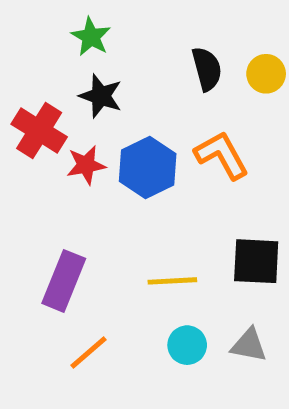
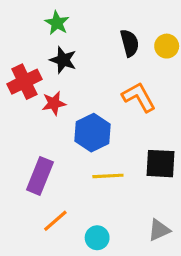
red cross: (39, 130) -> (24, 82), turned 32
blue hexagon: (148, 167) -> (92, 133), moved
cyan circle: (187, 345) -> (97, 238), moved
gray triangle: (249, 345) -> (159, 230), moved, turned -35

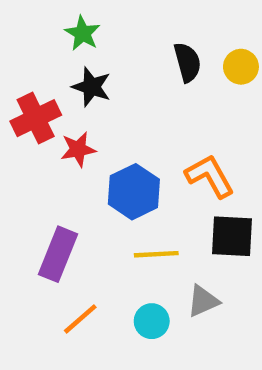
orange L-shape: (139, 97) -> (210, 176), moved
gray triangle: (159, 230) -> (203, 301), moved
cyan circle: (97, 238) -> (152, 321), moved

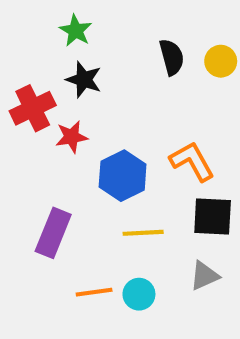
gray triangle: (203, 301) -> (204, 276), moved
orange line: (80, 319) -> (94, 292), moved, turned 33

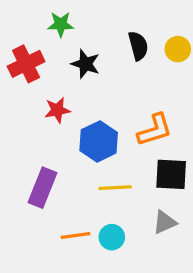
green star: (76, 31) -> (61, 24), turned -30
black star: (84, 80) -> (85, 64), moved
red cross: (33, 108) -> (26, 64), moved
orange L-shape: (192, 161) -> (155, 130), turned 102

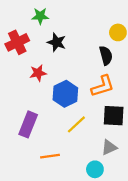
black semicircle: (138, 46) -> (106, 55), moved
yellow line: (115, 188) -> (76, 124), turned -40
cyan circle: (112, 237) -> (95, 169), moved

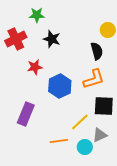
yellow line: (76, 124) -> (80, 122), moved
orange line: (50, 156) -> (59, 141), moved
cyan circle: (95, 169) -> (85, 147), moved

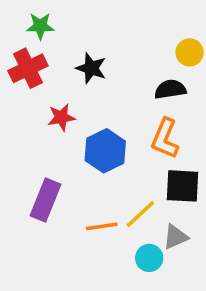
green star: (37, 15) -> (40, 26), moved
black semicircle: (97, 51) -> (170, 89), turned -84
orange L-shape: (94, 79) -> (165, 138), turned 130
orange line: (59, 141) -> (102, 226), moved

